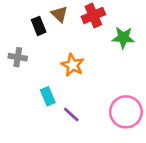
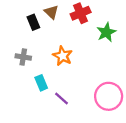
green star: (123, 38) -> (106, 32), turned -30
gray cross: (18, 57) -> (23, 57), moved

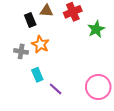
brown triangle: (51, 12) -> (46, 11), turned -40
orange star: (63, 56) -> (40, 44), moved

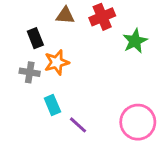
black rectangle: (30, 20) -> (35, 38), moved
orange star: (40, 44) -> (57, 62), turned 30

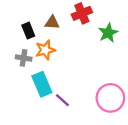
brown triangle: (65, 15) -> (52, 23), moved
cyan rectangle: (52, 105) -> (42, 84), size x1.5

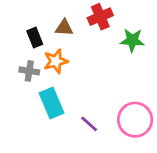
green star: (108, 33) -> (132, 40), turned 30
purple line: (62, 100) -> (89, 124), moved

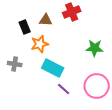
green star: (132, 40) -> (95, 48), moved
gray cross: (29, 71) -> (15, 64), moved
cyan rectangle: (52, 103) -> (53, 68), moved, turned -40

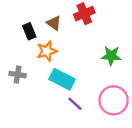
brown triangle: (46, 20) -> (54, 23), turned 32

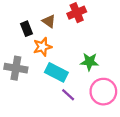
green star: (111, 56) -> (89, 62), moved
gray cross: (18, 75) -> (16, 68), size x1.5

